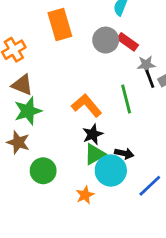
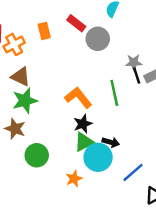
orange rectangle: (60, 25) -> (44, 31), moved, size x0.6
red rectangle: (128, 42) -> (76, 23), moved

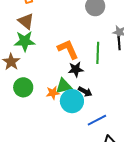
black star: (83, 124) -> (76, 69), moved
orange star: (74, 179) -> (53, 93), moved

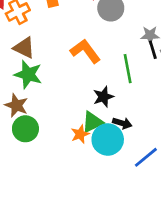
green star: (25, 41) -> (28, 74), turned 30
orange L-shape: (68, 49) -> (85, 51), moved
green circle: (23, 87) -> (25, 129), moved

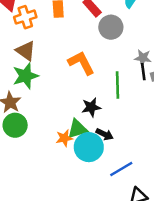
green star: (28, 74) -> (26, 76), turned 30

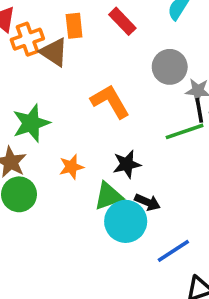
gray circle: (111, 27) -> (170, 67), moved
brown triangle: (26, 51) -> (54, 52), moved
green line: (117, 85) -> (185, 131), moved, turned 75
orange star: (64, 138) -> (71, 167), moved

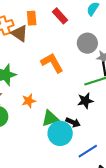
black star: (127, 164) -> (85, 101), moved

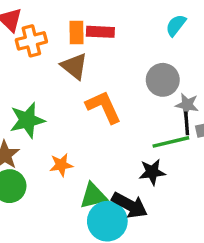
red rectangle: (60, 16) -> (100, 32), moved, turned -49
brown triangle: (20, 33) -> (74, 66), moved
black arrow: (73, 122) -> (130, 205), size x1.5

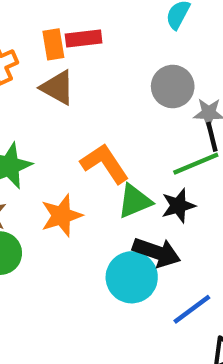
orange L-shape: (104, 107) -> (105, 164), moved
orange star: (61, 165) -> (61, 215), size x1.4
green triangle: (93, 196) -> (135, 201), moved

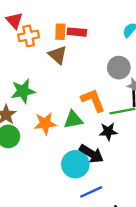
orange L-shape: (105, 164) -> (93, 100), moved
green triangle: (135, 201) -> (73, 120), moved
blue line: (192, 309) -> (91, 192), moved

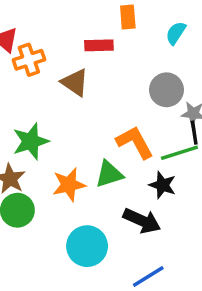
orange rectangle: (60, 32) -> (128, 17), moved
black star: (108, 131) -> (162, 185), turned 30
cyan circle: (75, 164) -> (87, 246), moved

